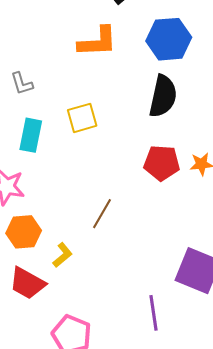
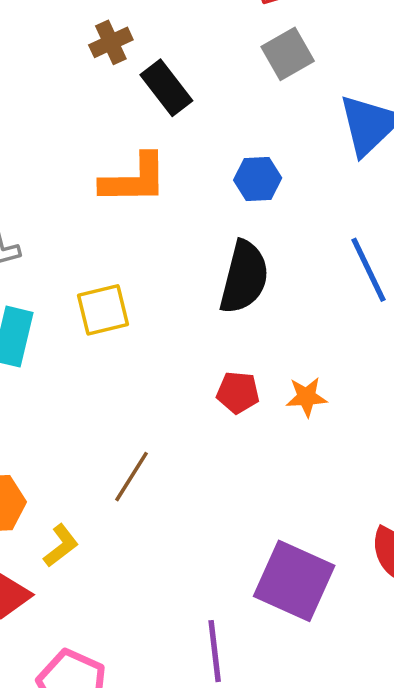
blue hexagon: (169, 39) -> (258, 179), size x0.6
red pentagon: (162, 163) -> (238, 392), size x0.7

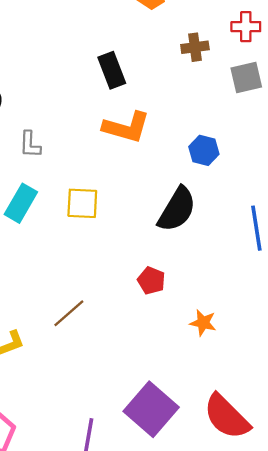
brown cross: (111, 42) -> (195, 47), moved
black rectangle: (166, 88) -> (112, 70), moved
orange star: (306, 397) -> (203, 323), moved

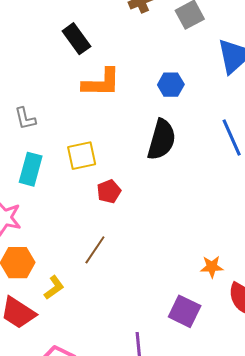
red pentagon: (151, 281) -> (109, 191), moved, turned -30
orange star: (203, 323) -> (212, 267), moved
purple square: (151, 409) -> (185, 311), size x0.7

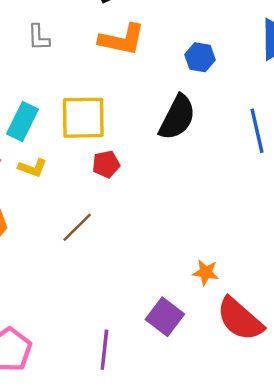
gray L-shape: (25, 118) -> (39, 37), moved
yellow square: (82, 156) -> (83, 118), size x1.4
yellow L-shape: (54, 288) -> (33, 168), moved, turned 45

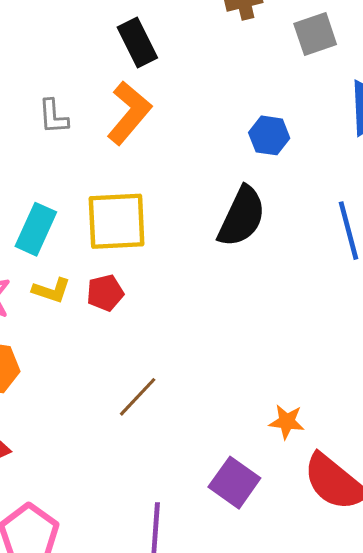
orange L-shape: (122, 39) -> (129, 113), moved, turned -60
red pentagon: (106, 164) -> (105, 293), moved
brown line: (77, 227) -> (138, 397), moved

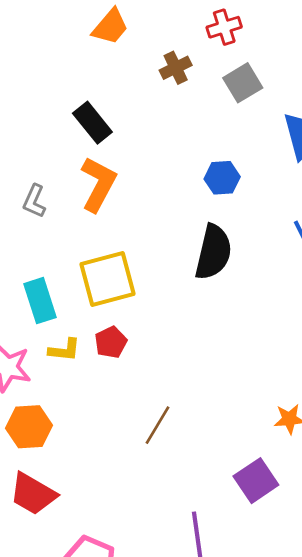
gray L-shape: (53, 116) -> (34, 201), turned 40
cyan rectangle: (36, 229) -> (40, 301), turned -30
purple square: (234, 483) -> (256, 481), turned 33

